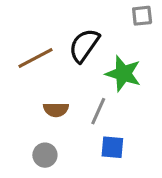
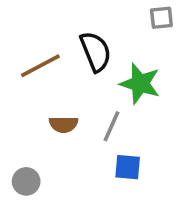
black semicircle: (84, 45) -> (96, 52), turned 123
gray circle: (45, 155) -> (26, 181), moved

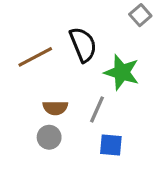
gray square: (161, 18) -> (140, 15), turned -35
gray circle: (26, 181) -> (49, 137), moved

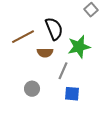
green star: (122, 72) -> (79, 47), turned -30
brown semicircle: (55, 108) -> (45, 53), moved

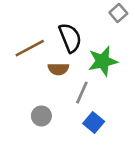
blue square: (72, 94) -> (94, 122), turned 35

